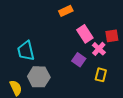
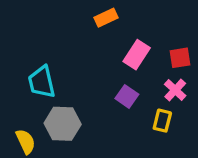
pink rectangle: (85, 34) -> (137, 55), turned 66
pink cross: (99, 49) -> (175, 90), moved

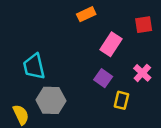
red square: (180, 58) -> (144, 25), moved
yellow rectangle: (162, 121) -> (121, 100), moved

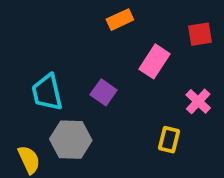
purple square: (103, 78) -> (104, 92), moved

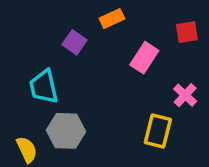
purple square: (104, 92) -> (74, 42), moved
yellow rectangle: (169, 140) -> (158, 131), size x1.4

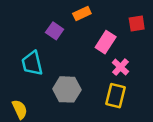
pink cross: (185, 95) -> (120, 67), moved
gray hexagon: (66, 131) -> (67, 89), moved

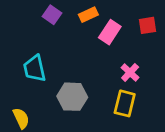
purple square: (55, 31) -> (52, 15), moved
pink rectangle: (106, 42) -> (110, 32), moved

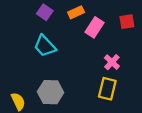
cyan trapezoid: (35, 68) -> (45, 46), moved, turned -30
gray hexagon: (72, 97) -> (51, 92), moved

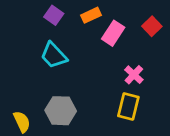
red square: (127, 22) -> (152, 26), turned -35

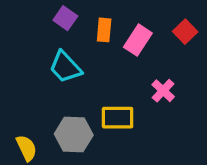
orange rectangle: (91, 15) -> (104, 30), moved, turned -60
yellow rectangle: (128, 107) -> (118, 118), moved, turned 76

